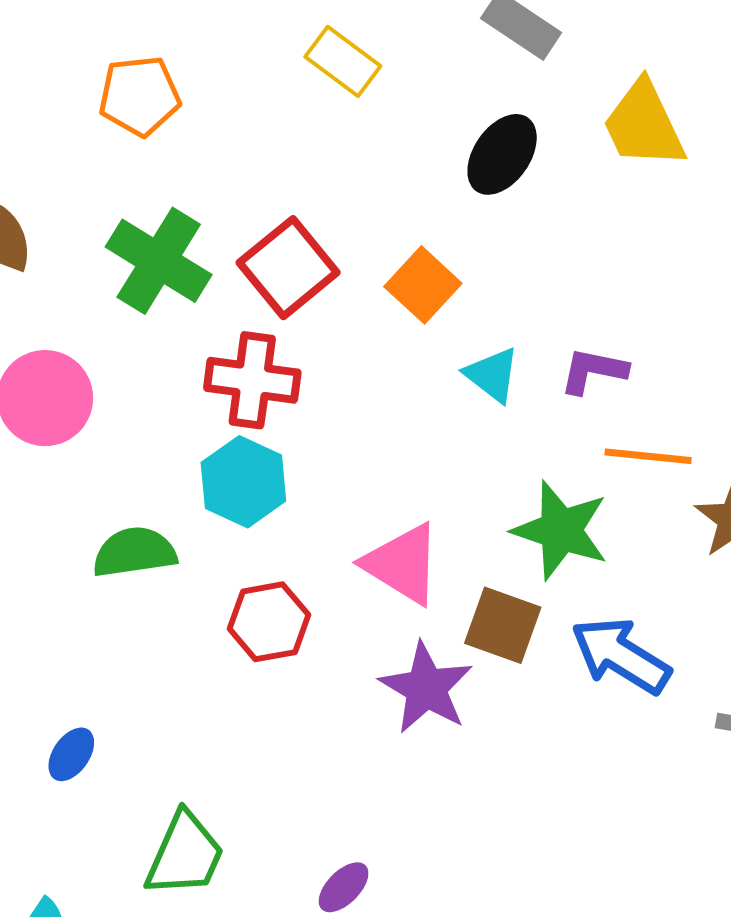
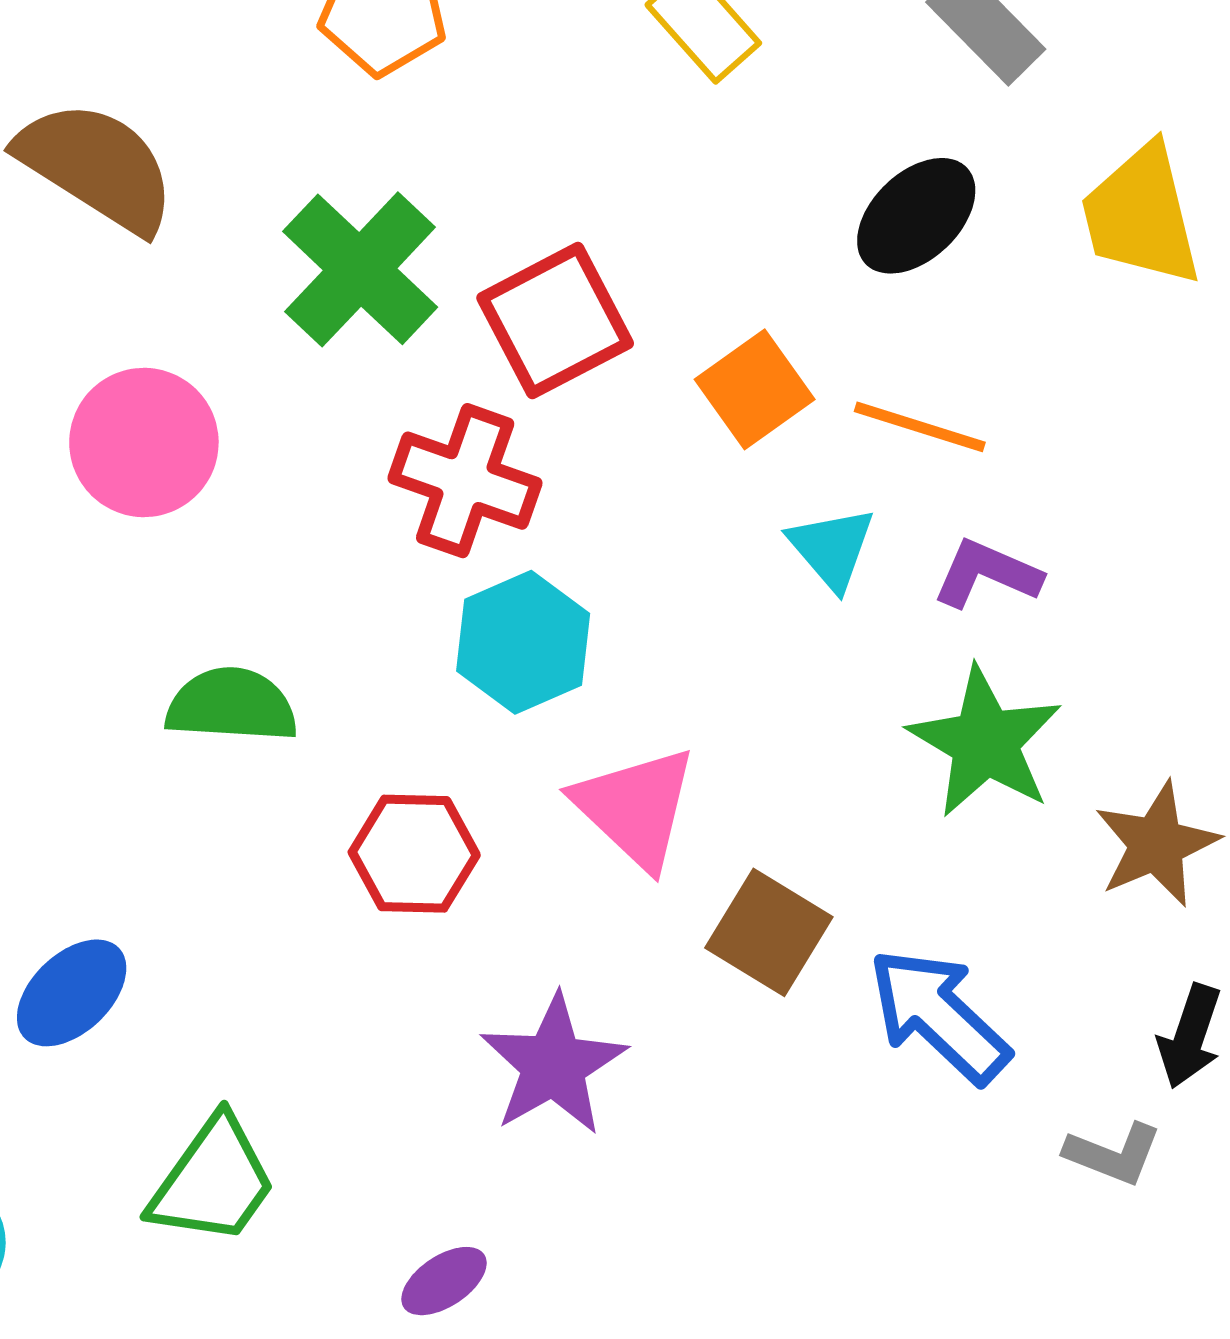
orange line: (648, 456) -> (920, 427), moved
cyan hexagon: (243, 482) -> (523, 642), moved
green star: (561, 530) -> (985, 742), moved
purple star: (426, 688) -> (553, 1065), moved
blue ellipse: (71, 754) -> (72, 993), size x1.4

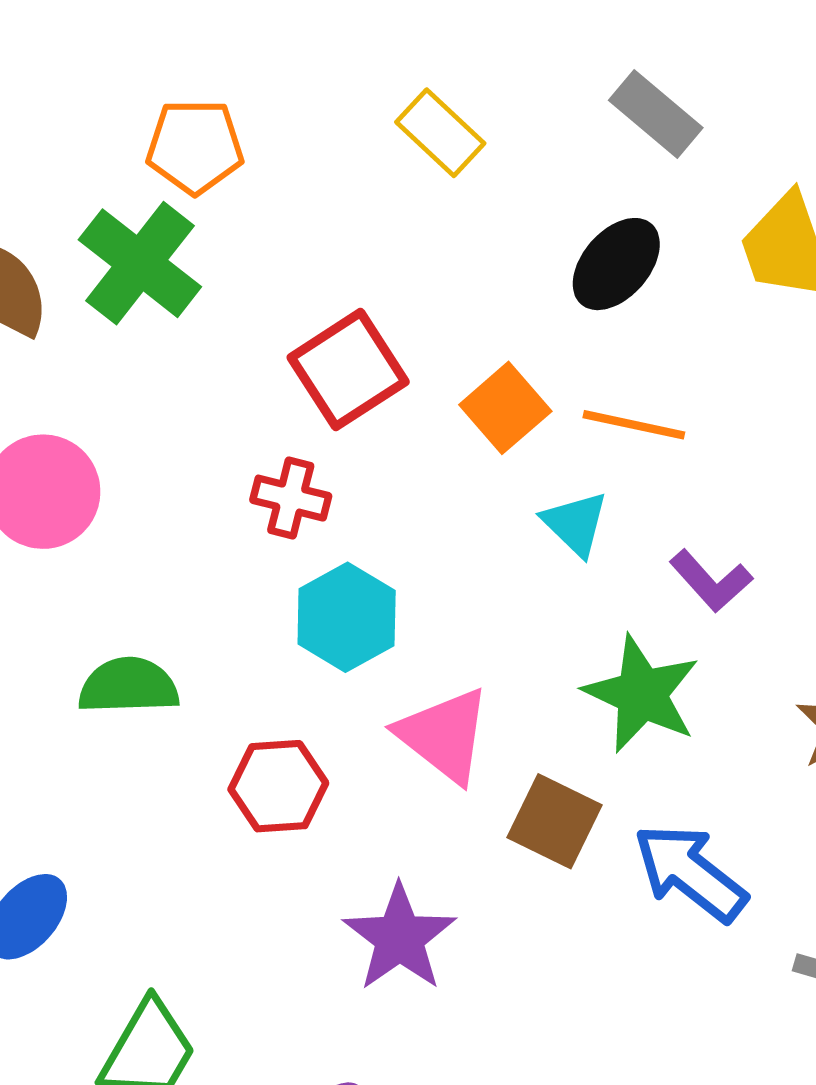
green cross: (360, 269) -> (140, 263), moved
red cross: (465, 481) -> (291, 498), size x0.7
purple L-shape: (987, 574) -> (711, 581), moved, turned -150
green star: (985, 742) -> (642, 694), moved

